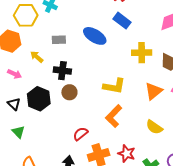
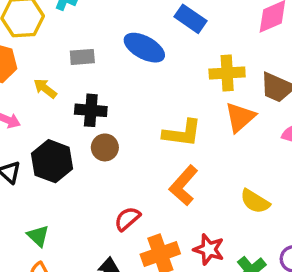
orange triangle: (154, 91) -> (240, 117), moved
green triangle: (18, 132) -> (38, 236), moved

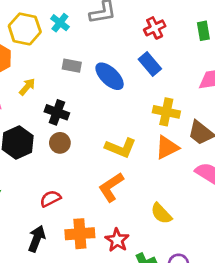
gray rectangle: (82, 57) -> (72, 66), moved
yellow arrow: (45, 88) -> (27, 87), turned 78
red semicircle: (127, 219) -> (50, 199), moved

